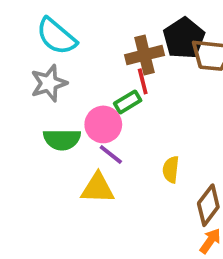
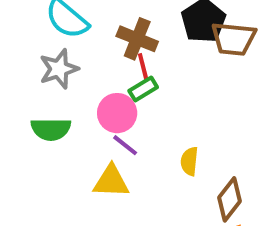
brown cross: (145, 55) -> (137, 39), moved, turned 36
red line: (143, 81) -> (143, 67), moved
green semicircle: (62, 140) -> (51, 129), moved

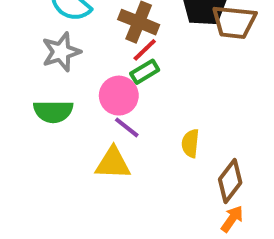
red line: (143, 67) -> (145, 50), turned 60

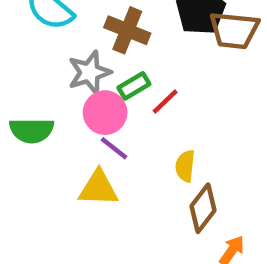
red line: (145, 50) -> (165, 101), moved
gray star: (61, 52) -> (89, 73), moved
brown diamond: (230, 181) -> (203, 208), moved

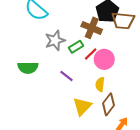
brown cross: (127, 30) -> (92, 28), moved
pink circle: (105, 113) -> (104, 59), moved
yellow triangle: (98, 188) -> (82, 106), moved, turned -48

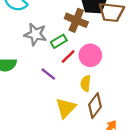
gray star: (55, 40) -> (35, 34), turned 30
red line: (91, 54) -> (68, 57), moved

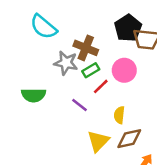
brown cross: (76, 20) -> (86, 48), moved
pink circle: (90, 55) -> (124, 70), moved
brown diamond: (95, 106) -> (129, 139), turned 40

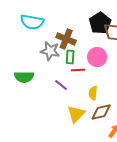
cyan semicircle: (43, 27) -> (32, 22), turned -30
green rectangle: (91, 70) -> (70, 57), turned -56
red line: (101, 86) -> (78, 70), turned 40

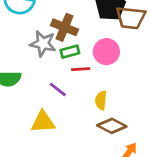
green rectangle: (70, 57) -> (70, 52), turned 72
brown diamond: (101, 112) -> (112, 126), turned 40
yellow triangle: (76, 114) -> (43, 122), moved, turned 42

